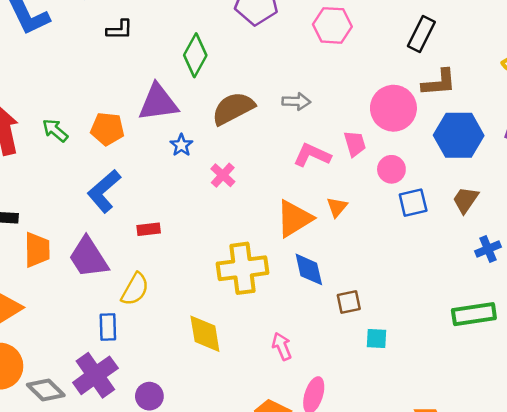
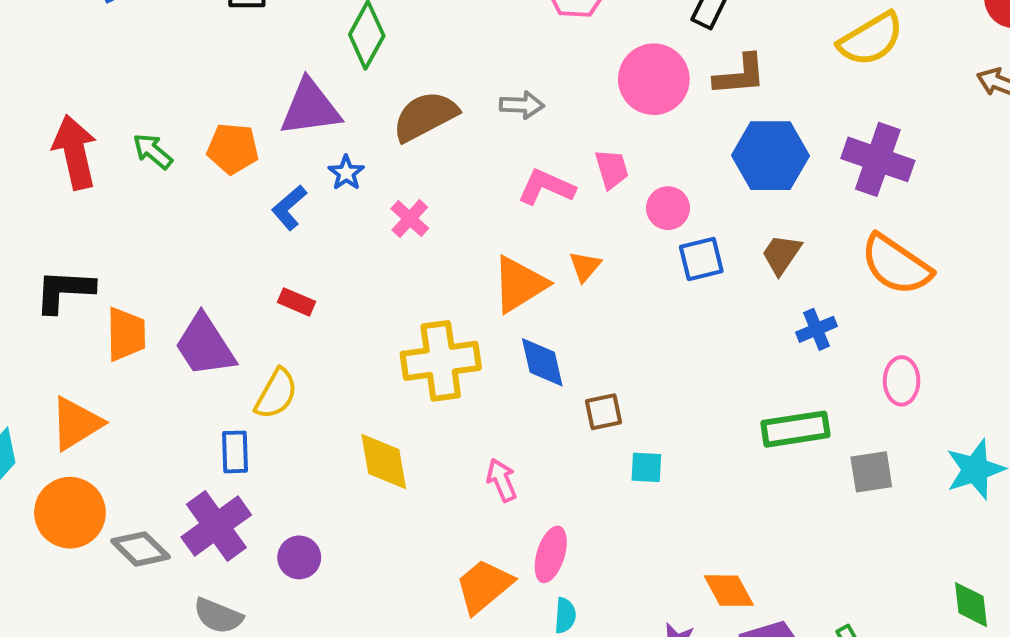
pink circle: (393, 108) -> (654, 79), moved
blue L-shape: (104, 191) -> (289, 208), moved, size x0.7
red rectangle: (149, 229) -> (297, 302), turned 30

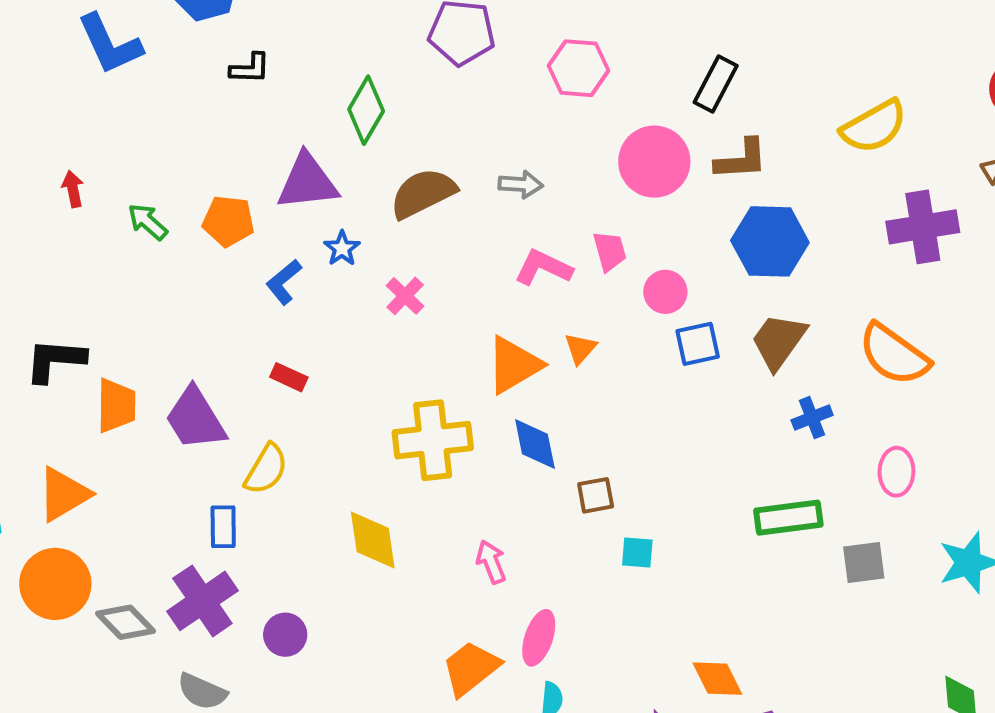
red arrow: (75, 152) -> (73, 189), moved, size x0.5
purple cross: (878, 159) -> (923, 227), moved, turned -30
brown trapezoid: (781, 254) -> (779, 341), size x1.4

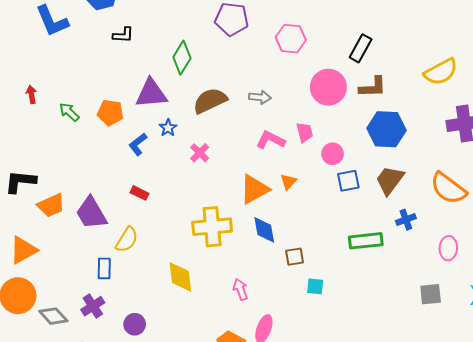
orange trapezoid: (116, 406) -> (51, 205), turned 64
green rectangle: (788, 518) -> (366, 241), moved
purple cross: (202, 601) -> (93, 306), size x0.7

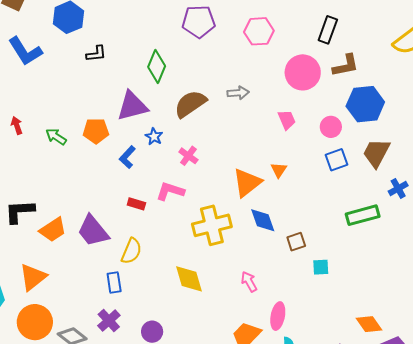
pink L-shape: (271, 140) -> (170, 191), moved
pink circle: (333, 154) -> (331, 127), moved

